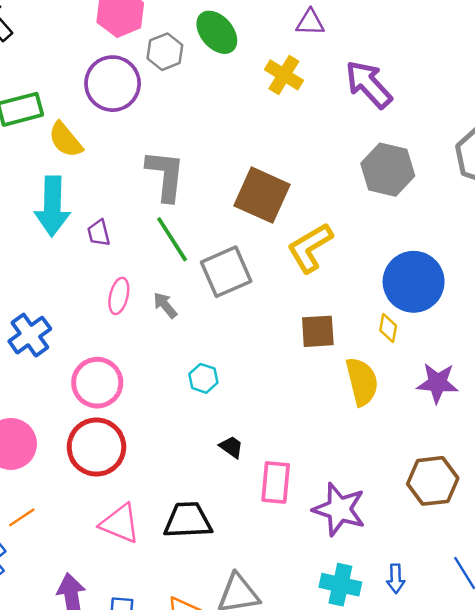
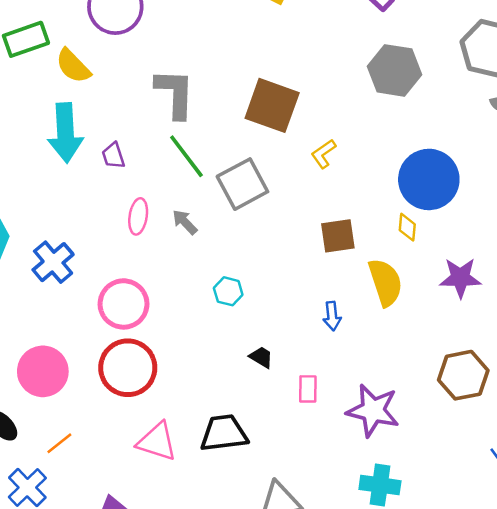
yellow L-shape: (310, 248) -> (324, 154), size x0.6
pink rectangle: (276, 482) -> (308, 389), size x0.7
blue arrow: (396, 579) -> (332, 316), moved

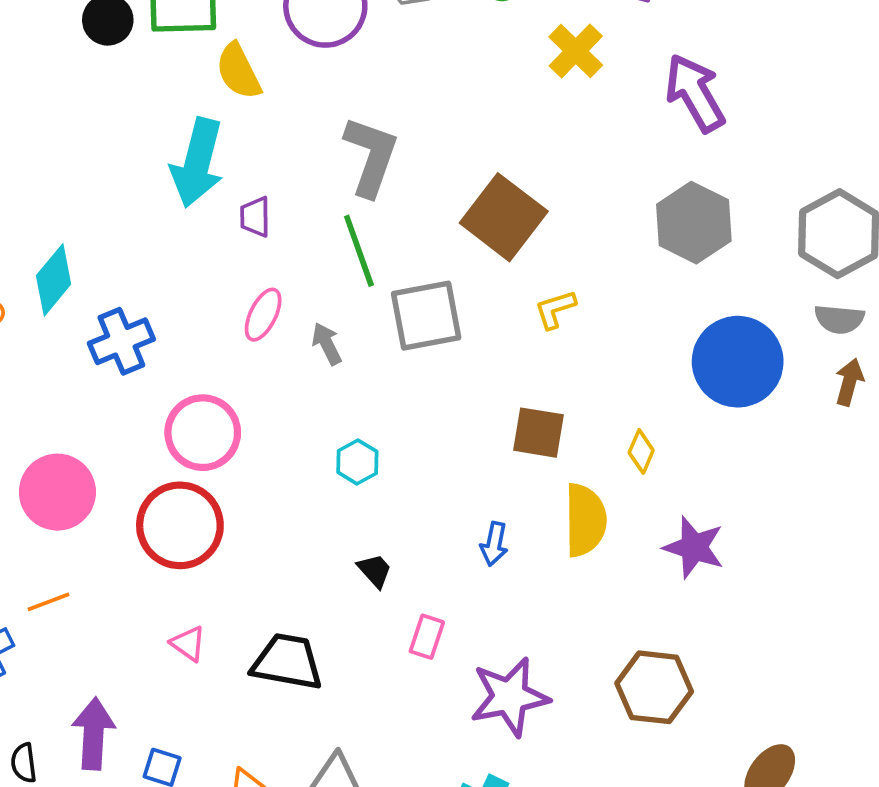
blue circle: (429, 179) -> (738, 362), moved
purple star: (373, 410) -> (510, 697), turned 30
pink triangle: (157, 442) -> (188, 644), size x0.6

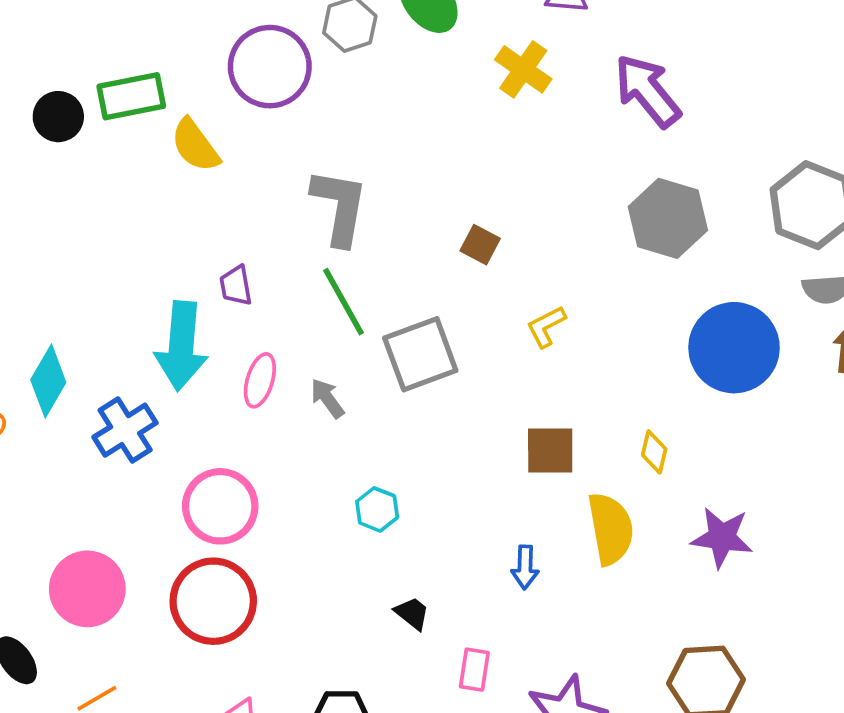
cyan arrow: (197, 163) -> (181, 346), moved
brown square: (504, 217) -> (480, 245), size x0.5

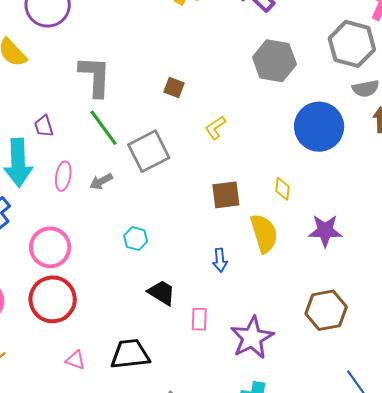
gray arrow: (327, 398) -> (101, 181), turned -75
black trapezoid: (412, 613) -> (162, 293), size x1.4

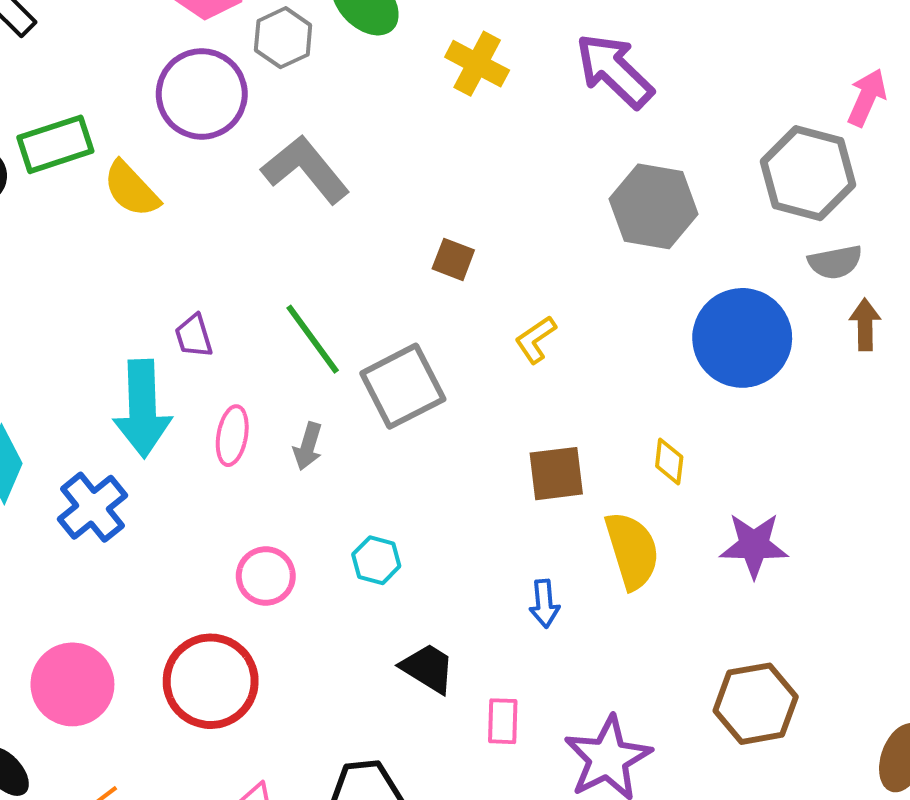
gray L-shape: (95, 76) -> (306, 169), moved, turned -42
gray arrow: (101, 181) -> (308, 446), turned -45
pink circle: (50, 247) -> (266, 576), moved, size x0.7

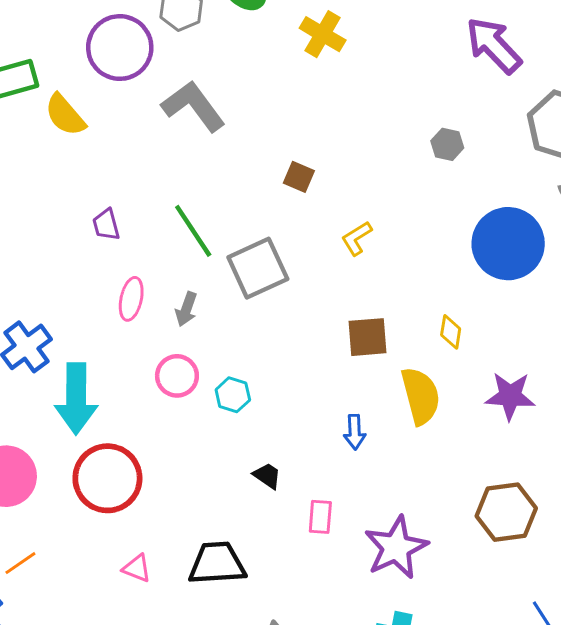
purple arrow: (615, 71) -> (494, 45), moved
gray hexagon: (654, 206) -> (447, 144), size x0.5
cyan arrow: (143, 409) -> (76, 399), moved
pink circle: (266, 576) -> (177, 376), moved
black trapezoid: (428, 668) -> (267, 476), size x0.7

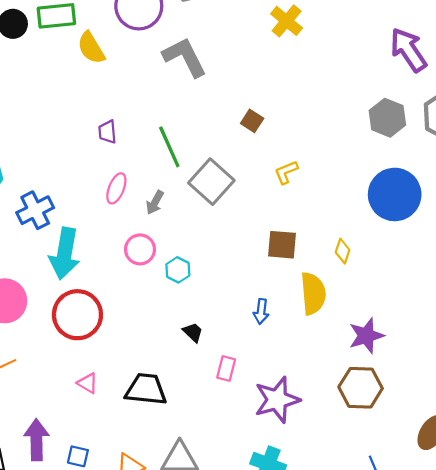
gray hexagon: (447, 144) -> (387, 118), moved, size x1.6
gray square: (258, 268) -> (211, 182), turned -33
purple star: (510, 396) -> (366, 336), moved, turned -30

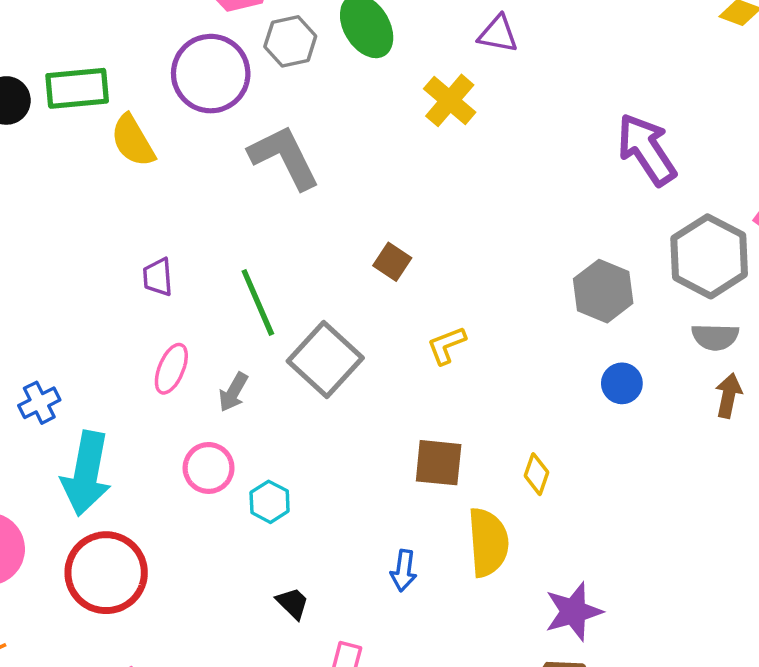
gray hexagon: (387, 118) -> (603, 291), moved
blue circle: (395, 194) -> (622, 383), size x0.5
blue cross: (35, 210) -> (39, 403), size x0.7

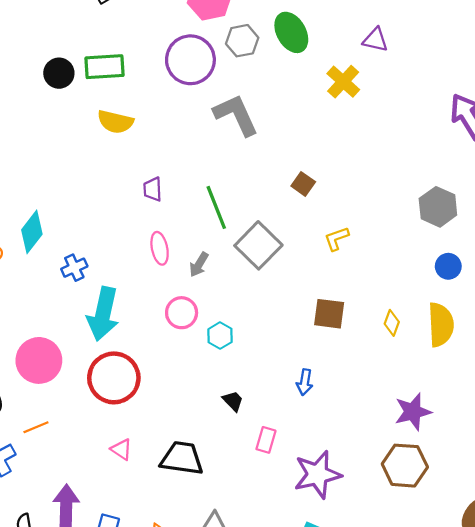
yellow semicircle: (133, 141) -> (115, 122), moved, turned -48
pink ellipse: (171, 369) -> (160, 248), turned -36
yellow semicircle: (488, 542) -> (441, 325), moved

